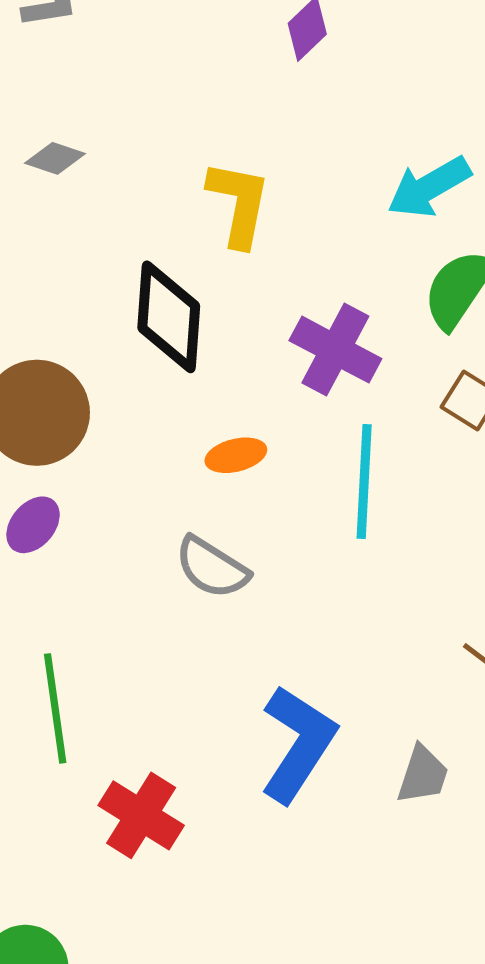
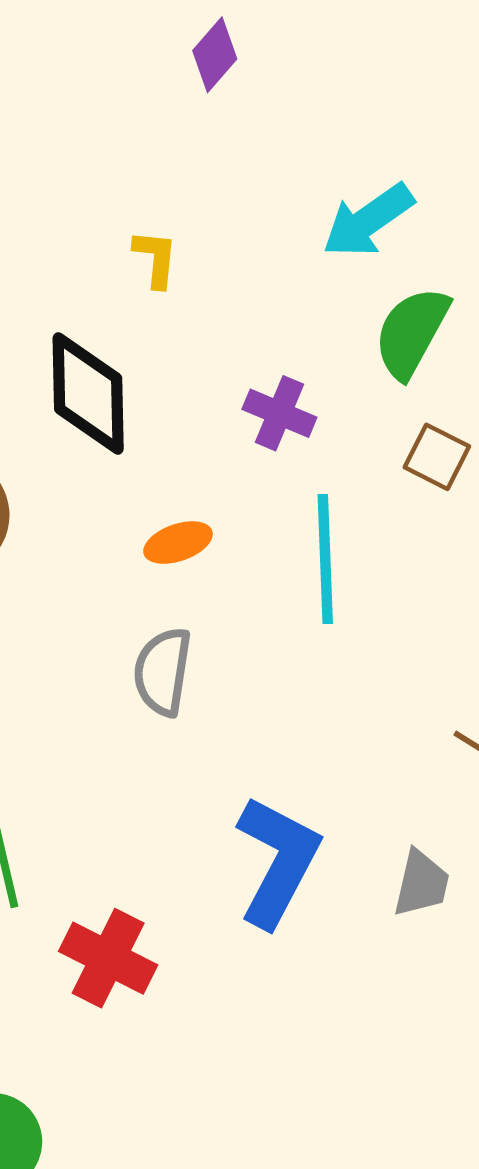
yellow L-shape: (239, 204) -> (156, 259), size x0.6
purple cross: (335, 350) -> (279, 413), size x0.7
gray semicircle: (212, 568) -> (163, 672), turned 72

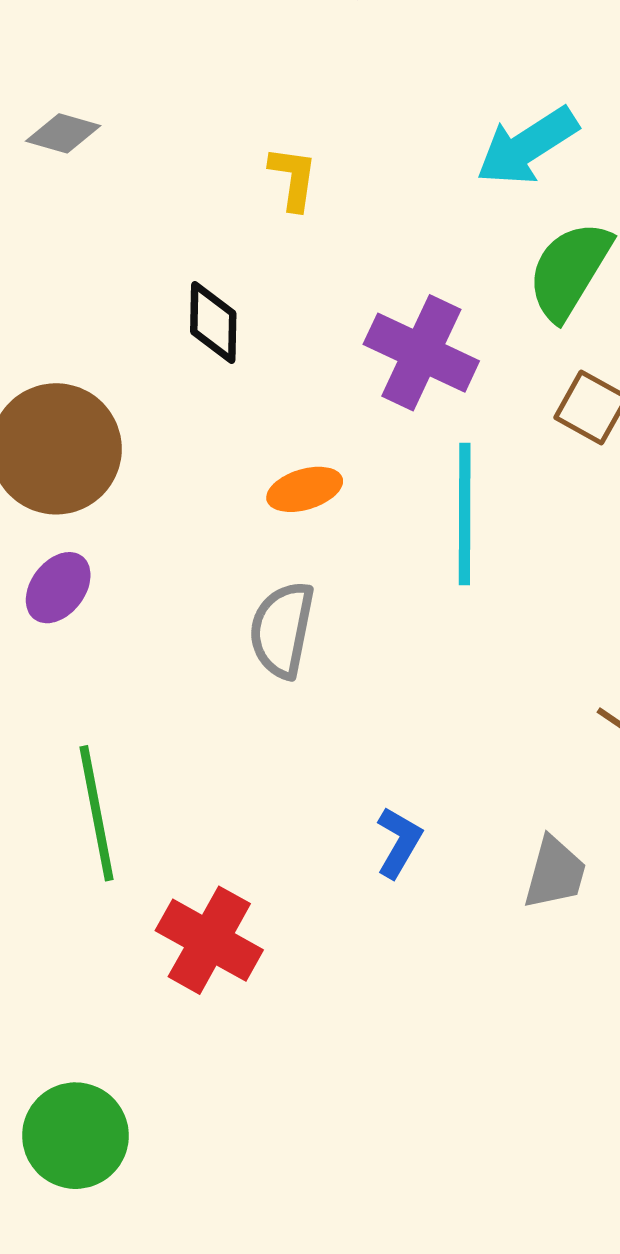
black diamond: (88, 393) -> (213, 322), size x0.6
purple cross: (279, 413) -> (421, 353), size x1.4
blue L-shape: (278, 861) -> (399, 842), size x0.5

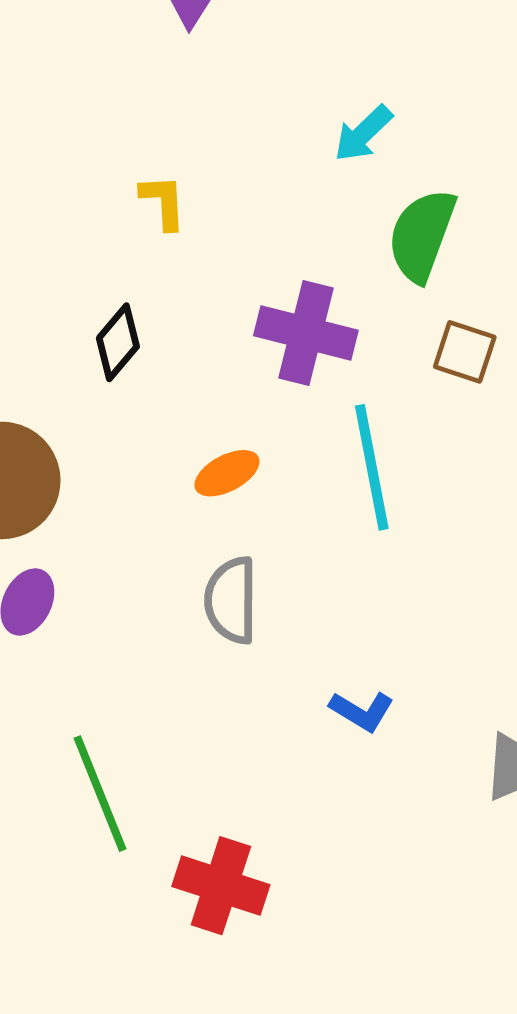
cyan arrow: (527, 146) -> (363, 133), size x0.7
black diamond: (213, 322) -> (118, 342), turned 50
blue L-shape: (399, 842) -> (362, 711), moved, turned 102

